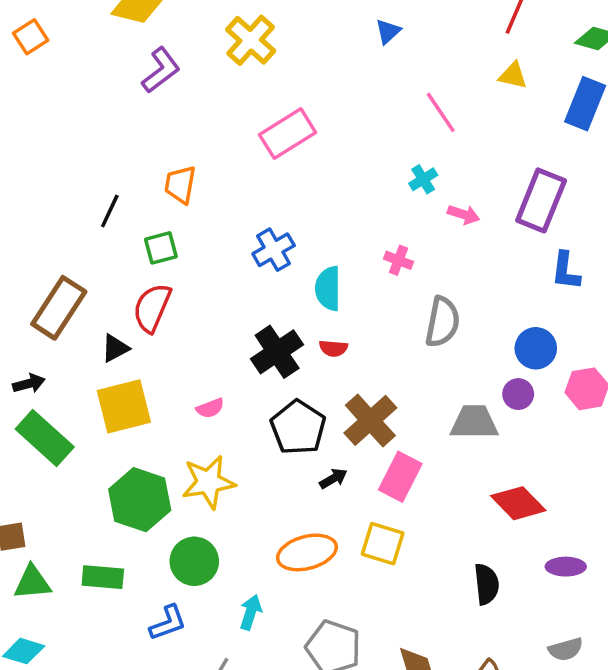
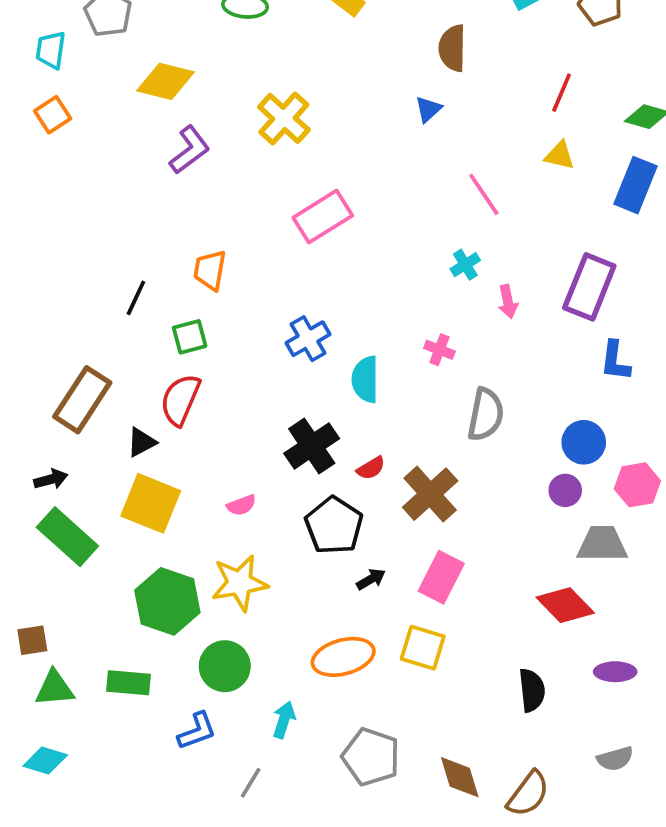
pink arrow: (464, 215) -> (508, 302), turned 60
red semicircle: (333, 348) -> (371, 468), moved, turned -36
yellow square: (124, 406) -> (151, 503), turned 36
brown cross: (370, 420) -> (430, 494), moved
gray trapezoid: (474, 422) -> (602, 544), moved

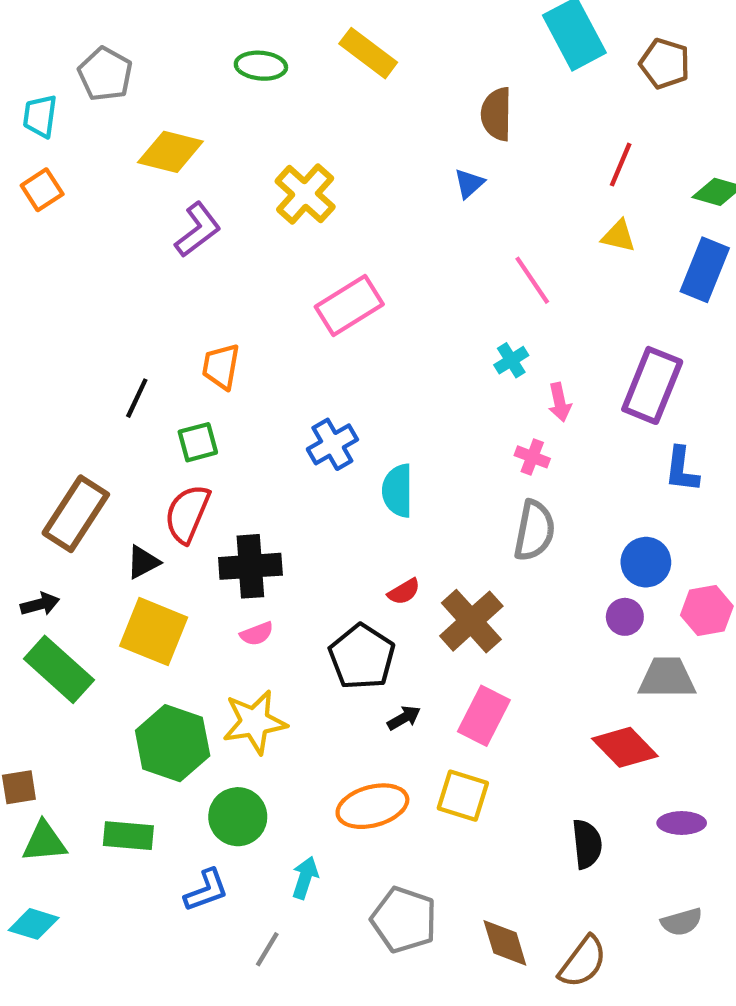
pink cross: (439, 350) -> (532, 457), moved
black cross: (312, 446) -> (250, 566), moved, turned 30

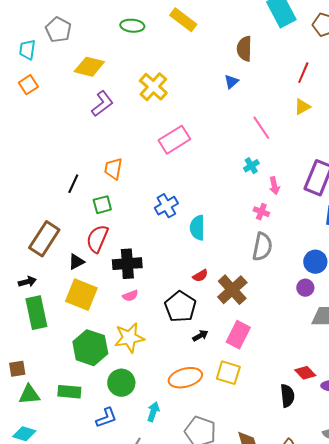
yellow triangle: (619, 236) -> (302, 107), turned -42
green rectangle: (59, 669) -> (36, 313), turned 36
red diamond: (625, 747) -> (305, 373), moved, size x0.7

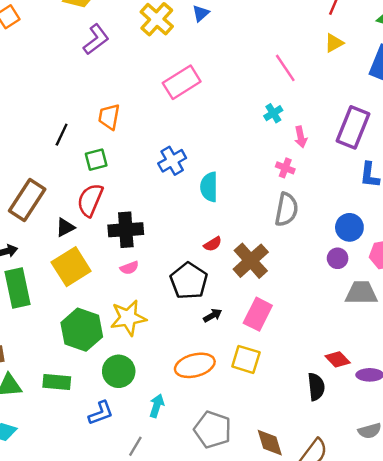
blue triangle: (231, 82) -> (201, 13), moved
yellow square: (81, 295) -> (71, 267), turned 36

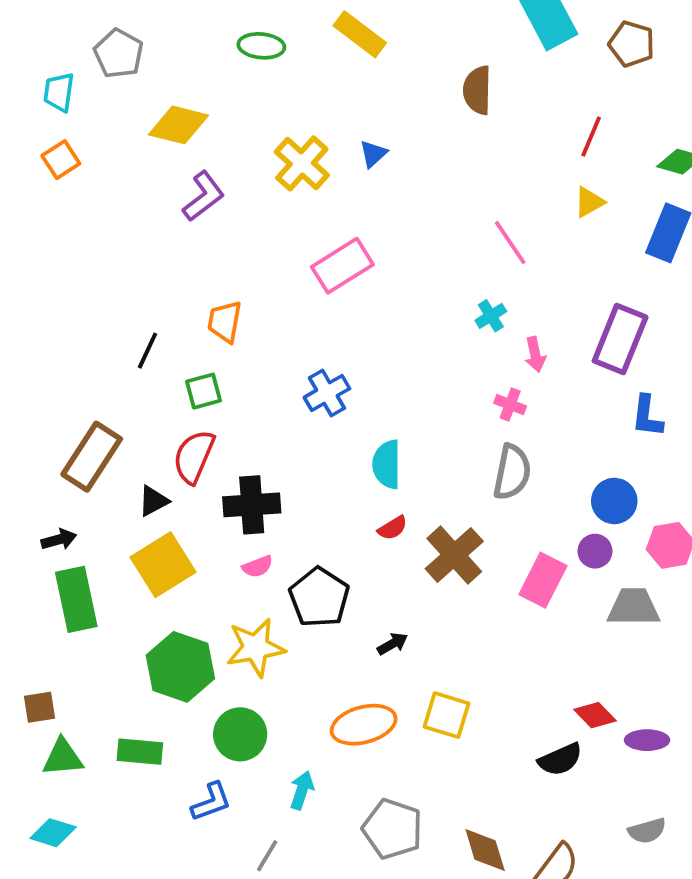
cyan semicircle: (209, 187) -> (387, 464), moved
black pentagon: (189, 281) -> (319, 597), moved
pink rectangle: (258, 314) -> (543, 580), moved
black semicircle: (316, 387) -> (560, 759), turned 72

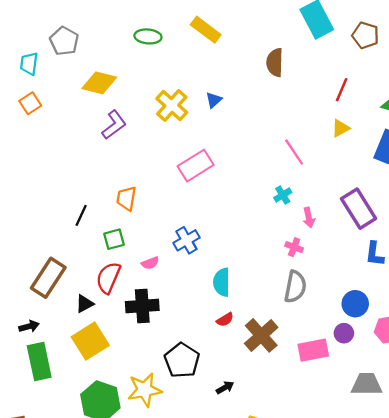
purple rectangle: (620, 339) -> (359, 209), turned -54
pink semicircle: (258, 567) -> (150, 263), moved
pink rectangle: (543, 580) -> (313, 350), turned 52
gray trapezoid: (634, 607) -> (367, 384), moved

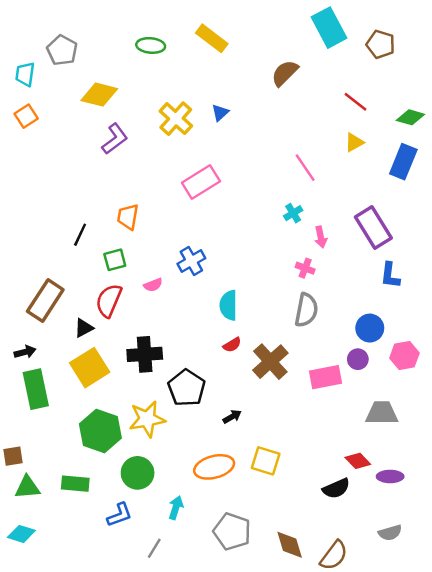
brown semicircle: (275, 63) -> (285, 73), turned 44
red line: (342, 90) -> (355, 102), turned -75
black cross: (142, 306) -> (145, 354), moved

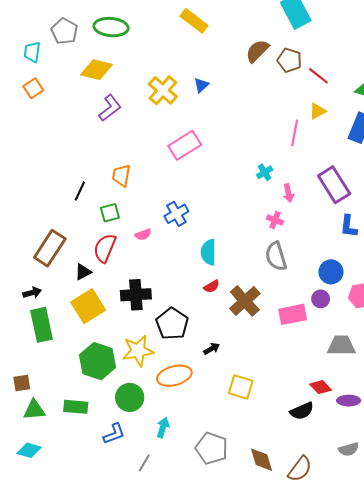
brown pentagon: (381, 44) -> (289, 60), moved
green ellipse: (151, 45) -> (111, 27), moved, size x1.4
pink line: (305, 168) -> (295, 133), moved, turned 45
gray semicircle: (306, 310) -> (276, 256), turned 152
orange ellipse: (214, 467) -> (174, 376), moved

